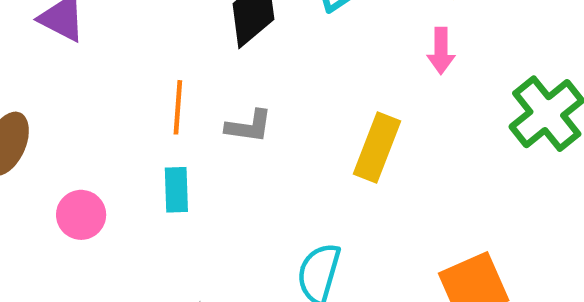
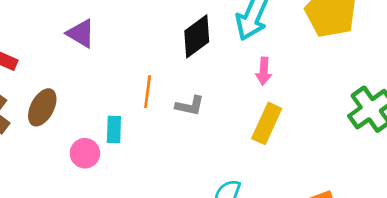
pink arrow: (441, 51) -> (264, 71), moved
cyan rectangle: (176, 190) -> (114, 129), moved

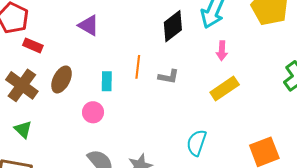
yellow rectangle: (267, 123) -> (225, 89), turned 32
cyan rectangle: (114, 129) -> (107, 81), moved

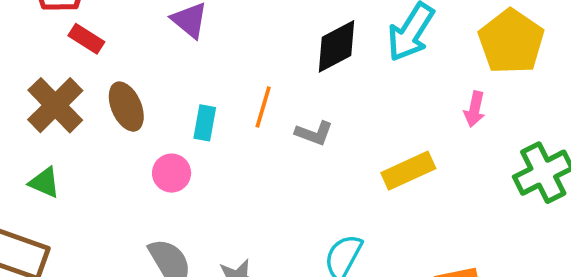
pink arrow: (222, 51) -> (475, 109), moved
brown ellipse: (62, 79) -> (126, 107), turned -60
green triangle: (23, 129) -> (44, 182), turned -30

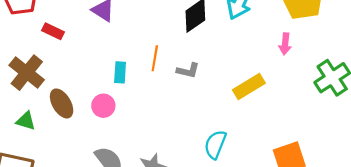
red rectangle: (86, 39) -> (53, 31), moved
brown ellipse: (126, 107) -> (62, 103), moved

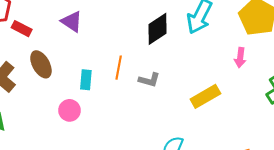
red rectangle: (53, 31) -> (22, 29), moved
brown ellipse: (62, 103) -> (41, 64), moved

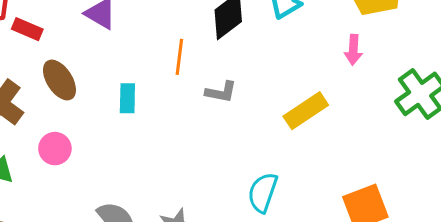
orange line: (119, 68) -> (179, 57), moved
pink circle: (70, 110) -> (55, 149), moved

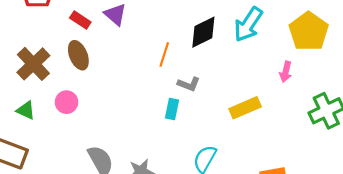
red rectangle: (27, 29) -> (80, 20), moved
cyan rectangle: (127, 98) -> (172, 109), moved

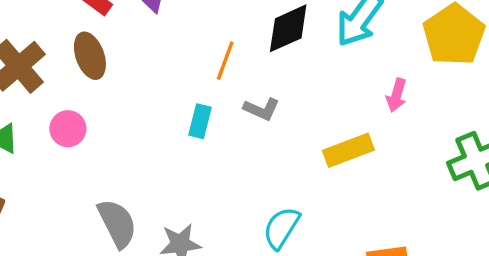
pink arrow: (286, 72) -> (396, 95), moved
cyan rectangle: (172, 109) -> (200, 121), moved

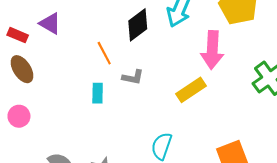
orange line: (225, 61) -> (104, 53), turned -35
pink arrow: (396, 95) -> (212, 50), size x1.8

